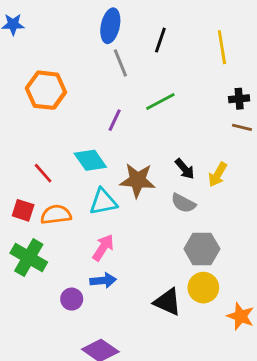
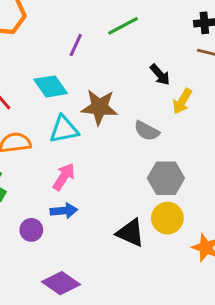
black arrow: (185, 169) -> (160, 75), moved

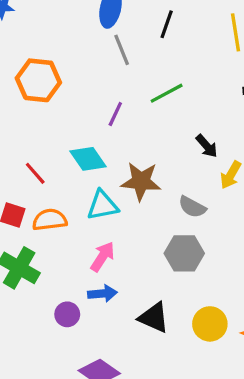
gray hexagon: (166, 178) -> (184, 253), moved
yellow circle: (167, 218) -> (210, 324), moved
black triangle: (130, 233) -> (154, 318), moved

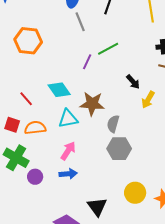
purple line: (115, 114) -> (87, 62), moved
gray semicircle: (192, 207) -> (113, 124), moved, turned 78
purple circle: (67, 314) -> (35, 177), moved
black triangle: (154, 318) -> (97, 207), moved, turned 30

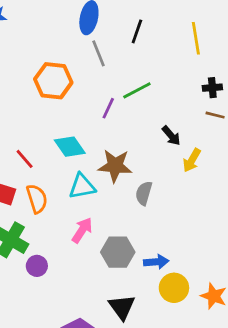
orange hexagon: (28, 41) -> (53, 81), moved
orange semicircle: (35, 128) -> (37, 199), turned 80
gray hexagon: (119, 149) -> (118, 252), moved
blue arrow: (68, 174) -> (156, 262), moved

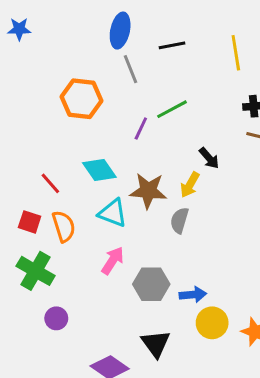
black line: (137, 31) -> (172, 45), turned 60
yellow arrow: (192, 160) -> (190, 185), moved
cyan triangle: (82, 186) -> (113, 213), turned 32
purple circle: (37, 266) -> (56, 318), moved

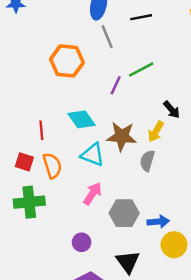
red line: (50, 183) -> (41, 130), turned 36
green cross: (36, 271) -> (29, 202), turned -36
purple circle: (56, 318) -> (82, 242), moved

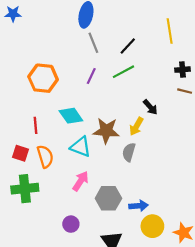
black line: (141, 17) -> (128, 46), moved, turned -36
orange hexagon: (67, 61) -> (43, 78), moved
purple line: (116, 85) -> (91, 76), moved

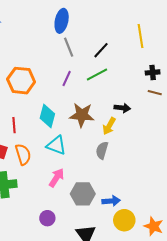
black arrow: (150, 107) -> (122, 108), turned -42
cyan diamond: (71, 116) -> (47, 116), turned 50
brown star: (106, 131) -> (82, 115), moved

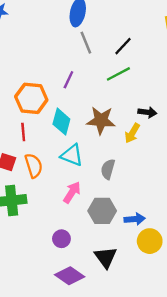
purple line: (67, 79) -> (68, 80), moved
orange hexagon: (21, 81) -> (31, 98), moved
gray semicircle: (102, 150) -> (108, 169), moved

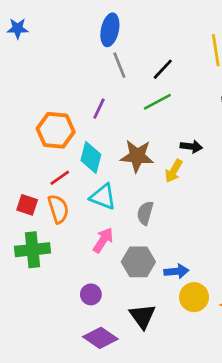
red line: (23, 132) -> (60, 178), moved, turned 60

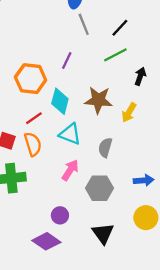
black arrow: (191, 147) -> (140, 76), moved, turned -78
blue arrow: (176, 271) -> (144, 180), moved
purple diamond: (100, 338) -> (46, 241), moved

